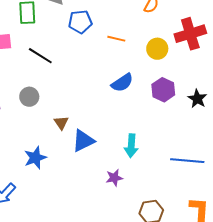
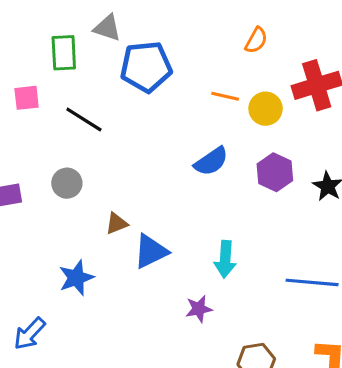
blue pentagon: (80, 22) -> (146, 67), size x1.4
orange line: (116, 39) -> (225, 96), moved
brown triangle: (61, 123) -> (117, 223), turned 42

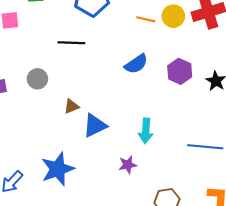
yellow circle: (266, 109) -> (173, 16), moved
black line: (84, 120) -> (71, 43), moved, turned -30
blue star: (76, 278) -> (58, 169), moved, size x1.4

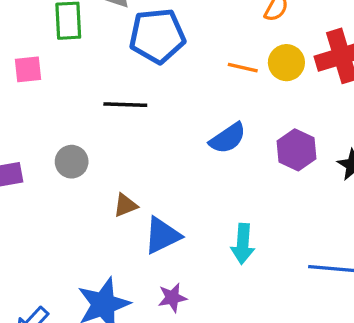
purple star: (128, 165) -> (172, 298), moved

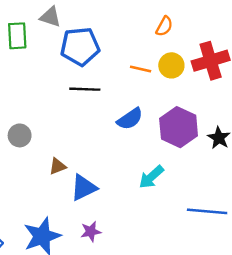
black line: (125, 105) -> (85, 89), moved
purple hexagon: (296, 150) -> (179, 127), size x1.4
cyan arrow: (243, 244) -> (151, 177), moved, turned 44

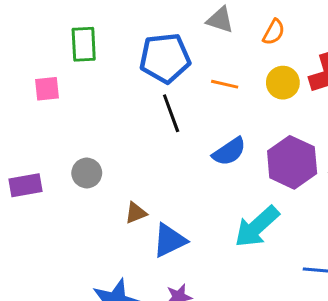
gray triangle: (50, 17) -> (220, 20), moved
orange line: (141, 69) -> (225, 84), moved
black line: (85, 89) -> (171, 113), turned 68
cyan arrow: (151, 177) -> (257, 227), size x1.4

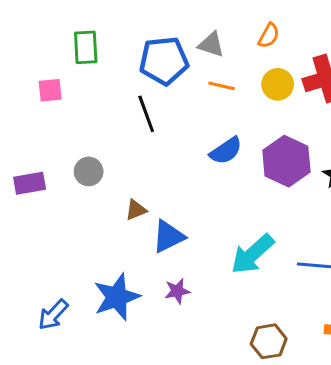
gray triangle: (220, 20) -> (211, 44), moved
black line: (171, 113) -> (146, 114), moved
cyan arrow: (257, 227) -> (253, 254), moved

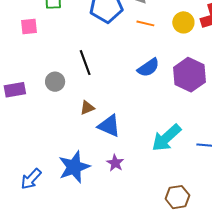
black line: (146, 114) -> (85, 63), moved
blue triangle: (168, 236) -> (109, 126), turned 50
purple star: (177, 291) -> (115, 163), turned -30

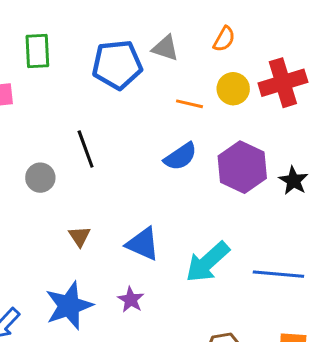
orange line: (145, 23) -> (189, 104), moved
brown triangle: (87, 108) -> (80, 236), moved, turned -42
blue triangle: (109, 126) -> (143, 244), moved

